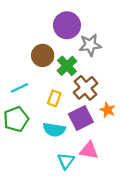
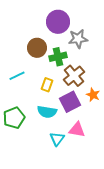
green cross: (67, 66) -> (58, 57), turned 30
green pentagon: (16, 119) -> (14, 118), moved

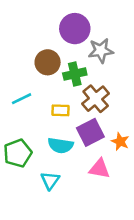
yellow rectangle: (47, 85) -> (61, 110), turned 72
orange star: (93, 95) -> (120, 142), moved
cyan triangle: (57, 139) -> (50, 180), moved

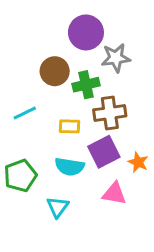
brown cross: (96, 99) -> (110, 113), turned 32

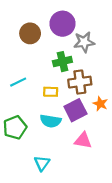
brown circle: (55, 71) -> (30, 33), moved
orange star: (138, 162) -> (100, 104), moved
cyan triangle: (58, 207) -> (42, 163), moved

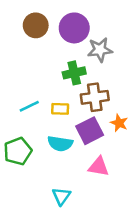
brown circle: (30, 33) -> (36, 25), moved
cyan line: (18, 82) -> (29, 106), moved
cyan triangle: (42, 163) -> (61, 196), moved

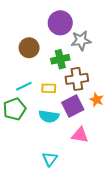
brown circle: (36, 25) -> (29, 48), moved
green pentagon: (18, 151) -> (15, 109), moved

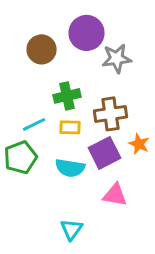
brown circle: (29, 48) -> (42, 49), moved
green cross: (60, 59) -> (67, 96), moved

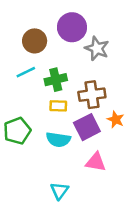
gray star: (116, 58) -> (97, 48), turned 30
cyan line: (34, 124) -> (26, 72), moved

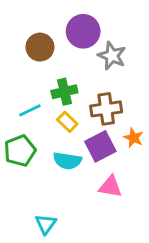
cyan line: (26, 72) -> (30, 110), moved
yellow rectangle: (58, 106) -> (67, 122), turned 42
cyan triangle: (60, 191) -> (46, 224), moved

